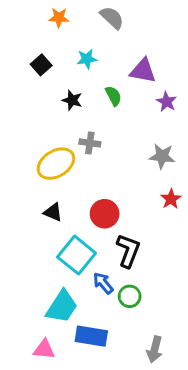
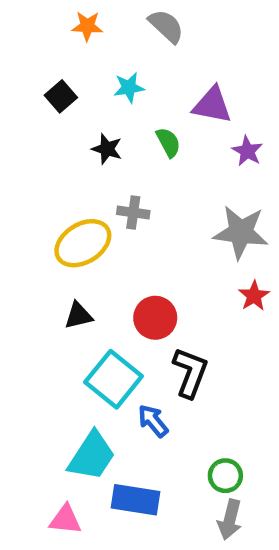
gray star: (162, 156) -> (241, 232), size x1.4
black triangle: (53, 212) -> (78, 316), turned -36
green circle: (130, 296) -> (225, 476), moved

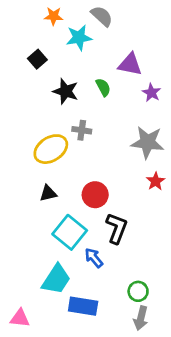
cyan star: (129, 88) -> (79, 38), moved, size x1.4
black star: (107, 149) -> (66, 91), size x1.4
pink triangle: (65, 520) -> (20, 318), moved

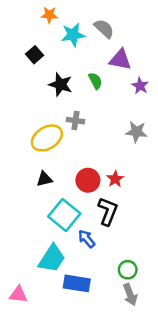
gray semicircle: (102, 16) -> (104, 29), moved
gray star: (147, 142) -> (136, 132), size x0.7
red star: (156, 181) -> (115, 179), moved
gray arrow: (141, 318) -> (130, 295), turned -35

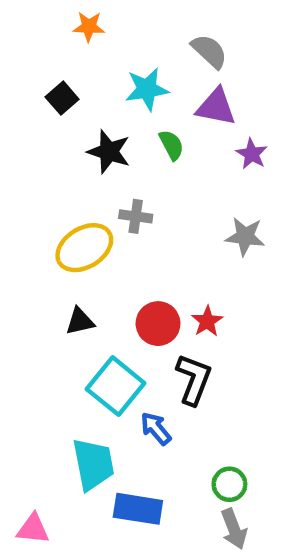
gray semicircle: (104, 29) -> (209, 51), moved
cyan star: (73, 35) -> (147, 89), moved
cyan trapezoid: (52, 259) -> (93, 464), turned -44

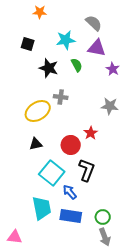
black square: (62, 98) -> (28, 44), turned -32
red star: (207, 321) -> (91, 133), moved
blue rectangle: (138, 509) -> (71, 216), moved

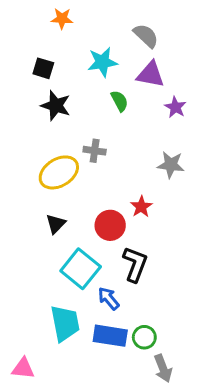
black star: (49, 68) -> (56, 106), moved
black triangle: (36, 144) -> (56, 224), turned -32
green circle: (103, 217) -> (144, 337), moved

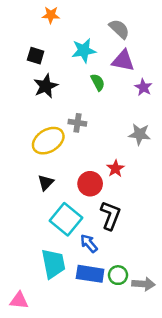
black star: (56, 106) -> (46, 86), turned 30
gray arrow: (163, 368) -> (143, 284), moved, turned -65

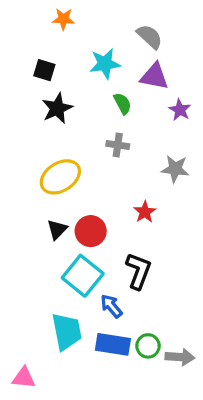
gray cross: (77, 123) -> (118, 145), moved
red circle: (90, 184) -> (91, 231), moved

